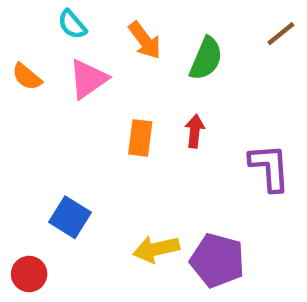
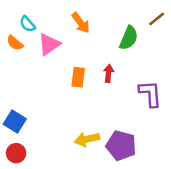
cyan semicircle: (72, 24) -> (27, 24), moved
green semicircle: (206, 59) -> (129, 38), moved
blue square: (70, 217) -> (15, 121), moved

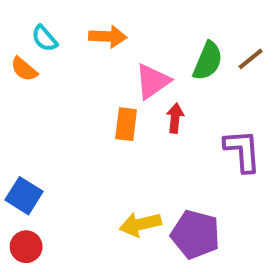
brown line: (157, 19) -> (251, 59), moved
orange arrow: (81, 23) -> (108, 36), moved, turned -50
pink triangle: (49, 44) -> (153, 81), moved

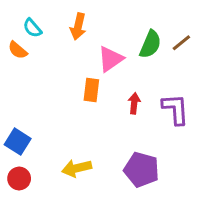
orange arrow: (108, 36) -> (78, 27), turned 100
red arrow: (175, 118) -> (134, 103), moved
yellow arrow: (140, 224) -> (77, 168), moved

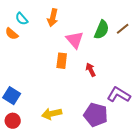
pink triangle: (111, 59) -> (75, 40), turned -36
red arrow: (134, 103) -> (91, 70), turned -32
purple L-shape: (175, 109) -> (119, 95), moved, turned -55

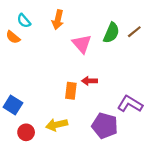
orange rectangle: (62, 61) -> (71, 91), moved
red arrow: (91, 70) -> (89, 81), moved, turned -64
red circle: (13, 121) -> (26, 132), moved

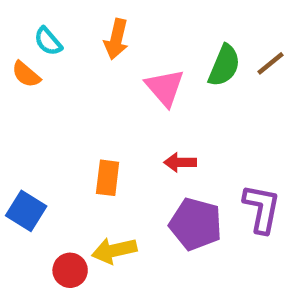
orange rectangle: (71, 91) -> (108, 178), moved
purple L-shape: (130, 104) -> (262, 209), turned 70
purple pentagon: (105, 126) -> (196, 224), moved
red circle: (26, 132) -> (70, 270), moved

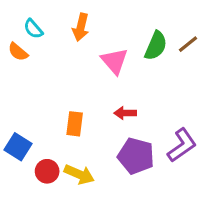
purple L-shape: (262, 209) -> (182, 145), turned 44
yellow arrow: (114, 250) -> (79, 174), turned -144
red circle: (70, 270) -> (47, 171), moved

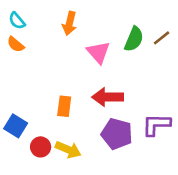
cyan semicircle: (33, 29) -> (17, 21), moved
red arrow: (125, 113) -> (108, 97), size x1.6
purple L-shape: (182, 145) -> (156, 125), turned -144

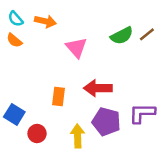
orange arrow: (69, 23) -> (45, 21), moved, turned -90
green semicircle: (134, 39) -> (122, 36), turned 40
pink triangle: (98, 52) -> (76, 48), moved
yellow arrow: (68, 150) -> (78, 136), moved, turned -115

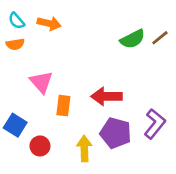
orange semicircle: (14, 40) -> (15, 44), turned -49
pink triangle: (76, 48) -> (41, 82), moved
purple L-shape: (142, 113) -> (155, 124), turned 128

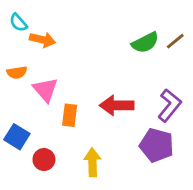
orange arrow: (49, 23) -> (43, 40), moved
orange semicircle: (15, 44) -> (17, 73), moved
purple L-shape: (155, 124) -> (169, 105), moved
purple pentagon: (116, 133) -> (157, 145), moved

